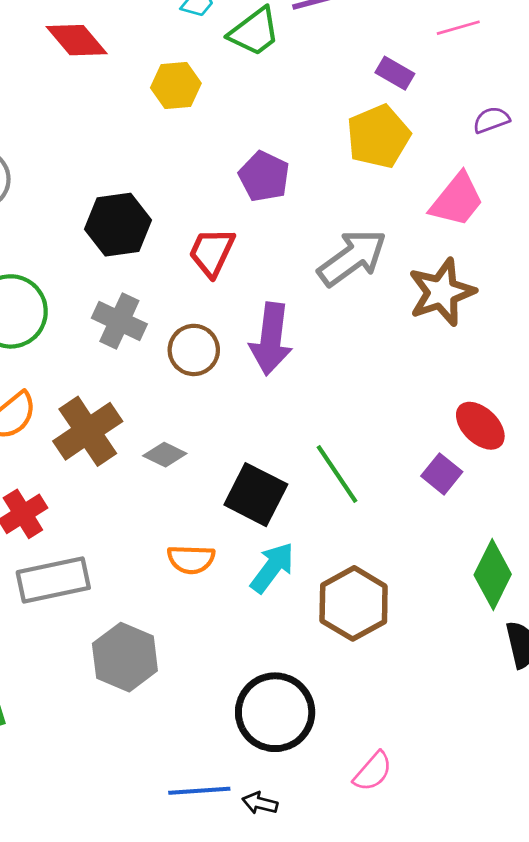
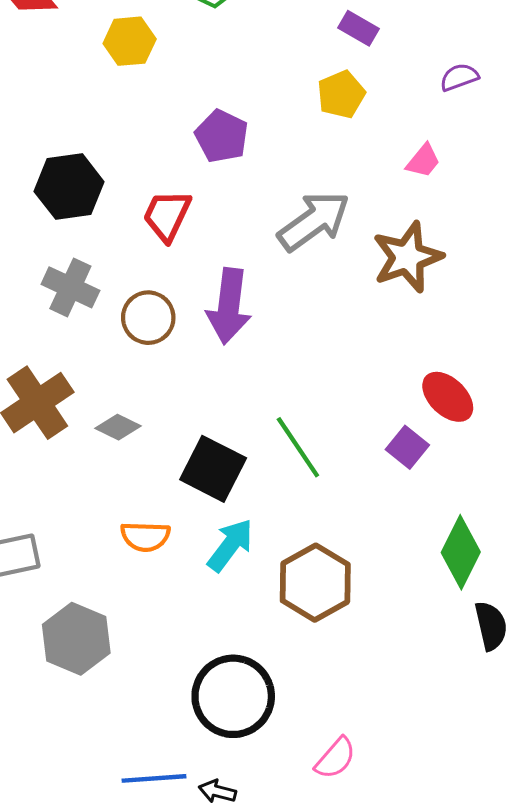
yellow pentagon: (378, 136) -> (341, 94), size x0.7
pink trapezoid: (457, 200) -> (423, 161), size x0.6

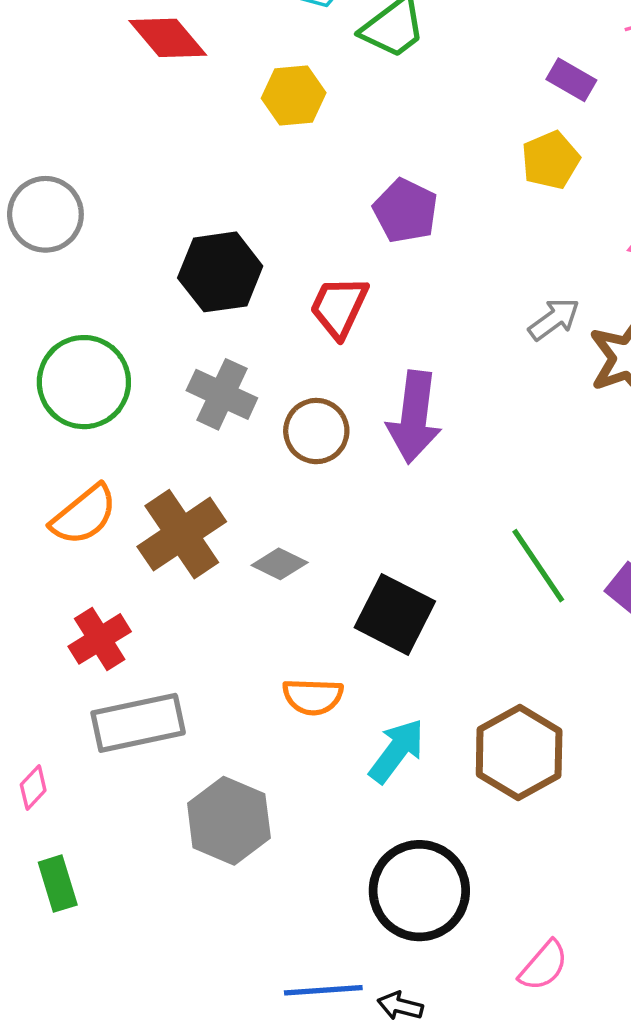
gray arrow: (314, 221) -> (554, 319), moved, size x0.6
green line: (298, 447) -> (538, 566), moved
cyan arrow: (230, 545) -> (397, 751), moved

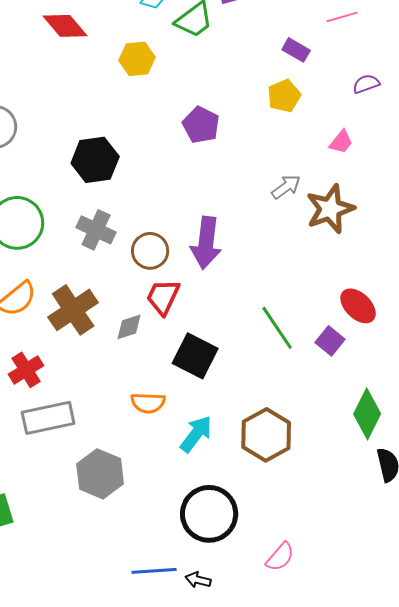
red trapezoid: (339, 307) -> (163, 297), moved
gray diamond: (280, 564) -> (129, 327), turned -44

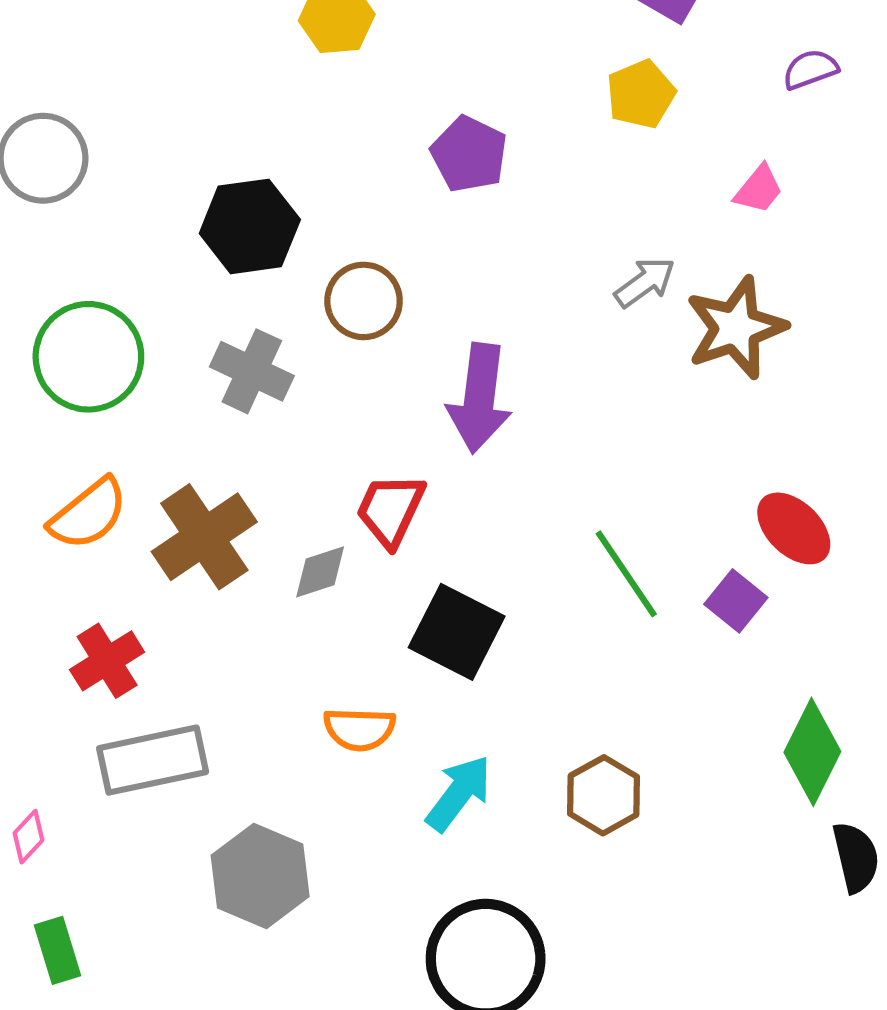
brown circle: (150, 251) -> (364, 301), moved
brown hexagon: (266, 435) -> (603, 795), size x0.7

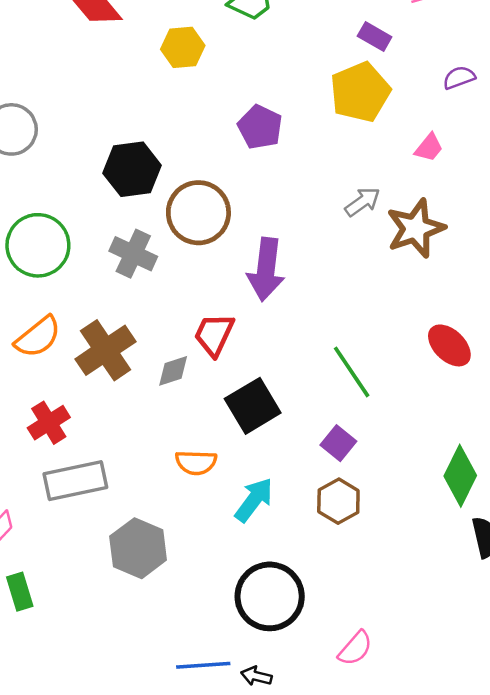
yellow pentagon: (641, 94) -> (360, 92), size x1.5
brown circle: (364, 301) -> (198, 213), size x1.4
purple square: (736, 601) -> (338, 443), moved
black square: (457, 632) -> (253, 406), turned 32

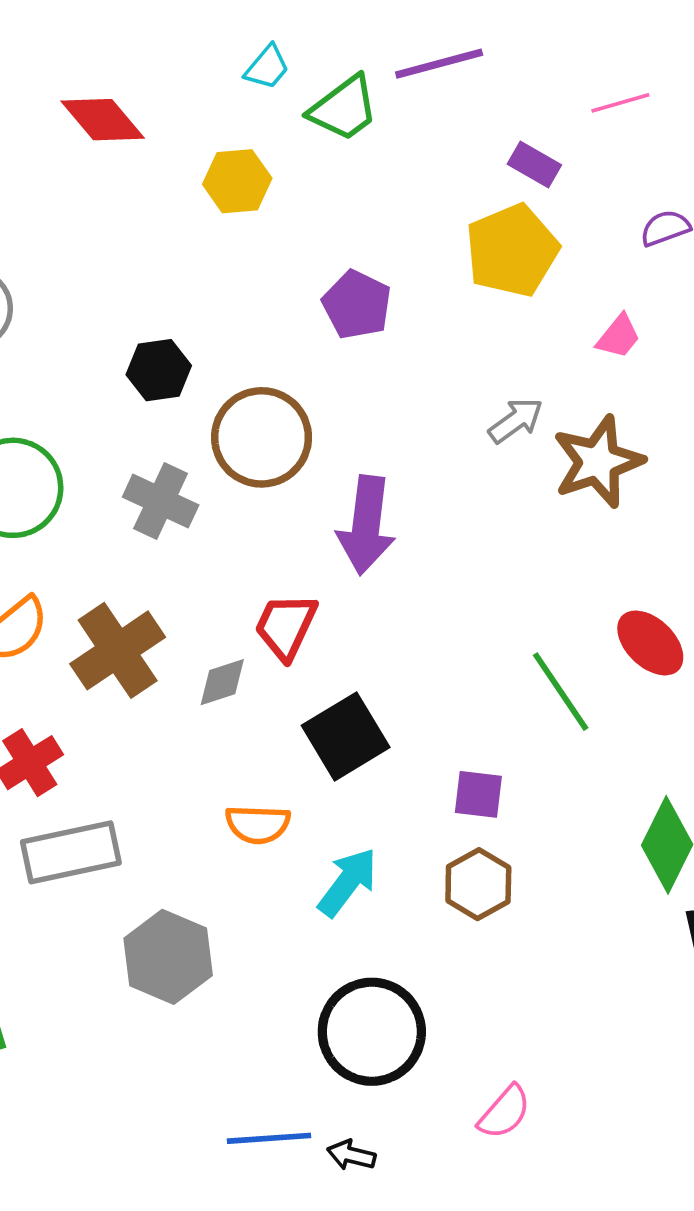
black hexagon: (132, 169) -> (159, 370), size x0.7
green line: (352, 372) -> (561, 692), moved
purple square: (338, 443) -> (478, 794), turned -32

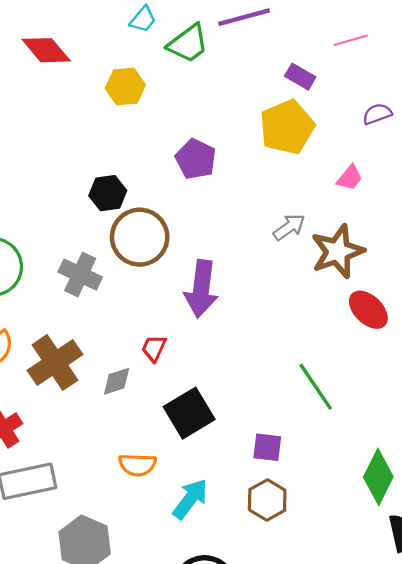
black hexagon: (159, 370) -> (108, 193), moved
red trapezoid: (286, 626) -> (154, 348), size x0.7
red ellipse: (650, 643) -> (368, 310), moved

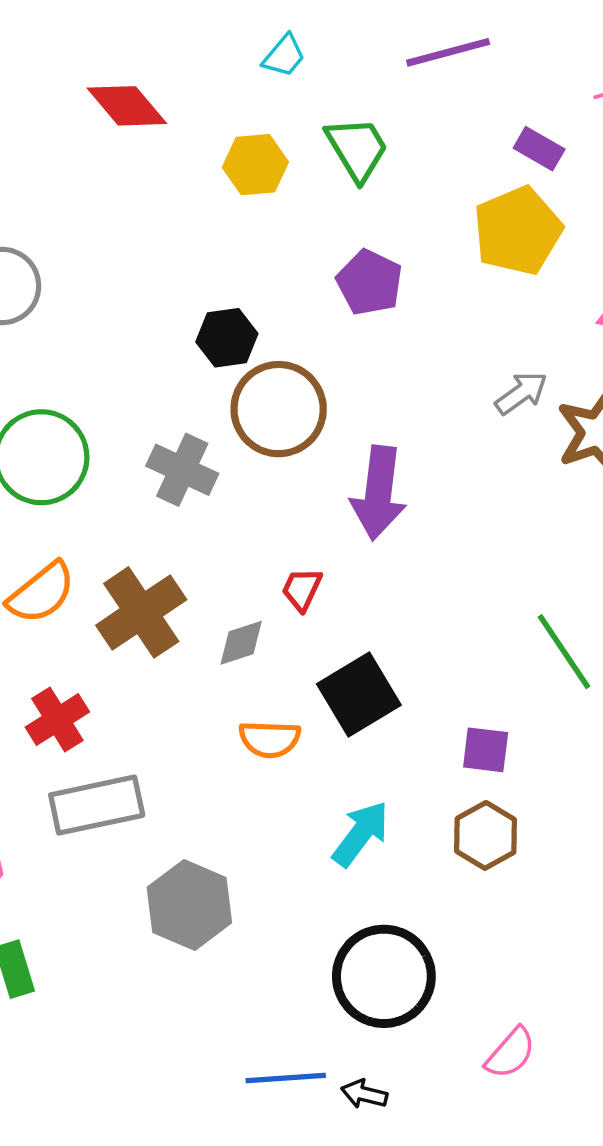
green trapezoid: (188, 44) -> (357, 149), moved, turned -84
orange semicircle: (137, 465) -> (270, 739), moved

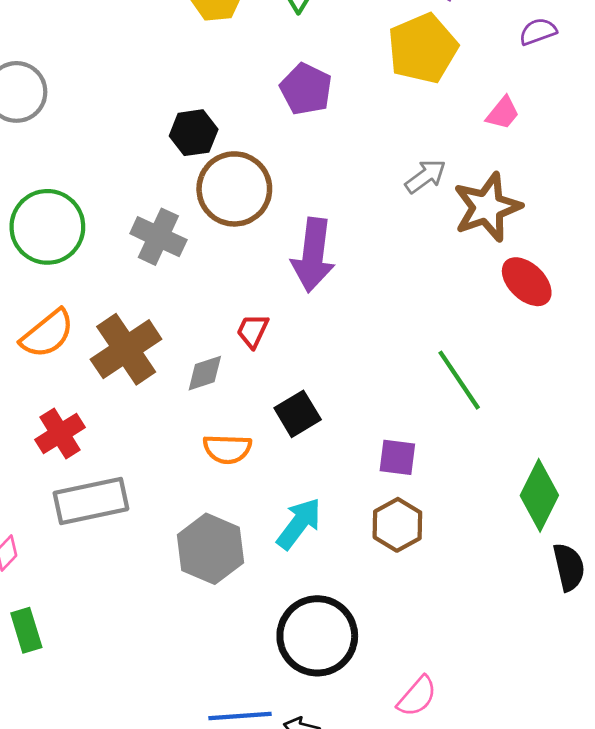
black square: (359, 694) -> (298, 414), size x0.7
gray hexagon: (189, 905) -> (210, 549), moved

